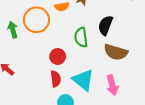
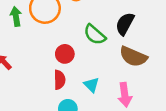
green semicircle: (81, 37) -> (95, 35), turned -48
cyan triangle: (83, 80) -> (91, 85), size x0.6

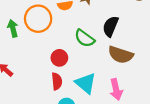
cyan triangle: (91, 85) -> (86, 83), size x1.5

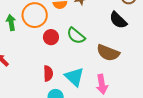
black semicircle: (111, 26) -> (118, 20), moved, turned -72
red circle: (59, 58) -> (51, 37), moved

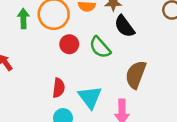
black semicircle: (118, 20) -> (124, 26), moved
brown semicircle: (108, 53) -> (136, 75), turned 80

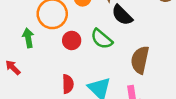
green arrow: (23, 18) -> (28, 38), moved

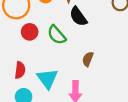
brown semicircle: (140, 60) -> (88, 59), size x0.6

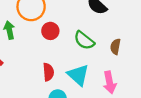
green semicircle: (57, 35) -> (84, 40), moved

